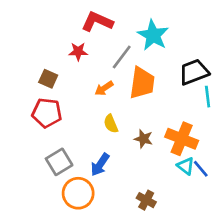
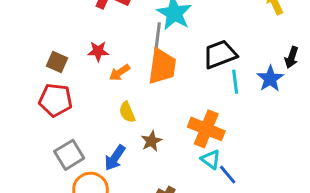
red star: (78, 52) -> (98, 51), moved
gray line: (122, 57) -> (158, 38), moved, turned -30
brown star: (144, 139) -> (151, 141), moved, turned 30
blue line: (201, 169) -> (228, 175), moved

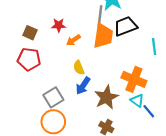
black trapezoid: (220, 54) -> (125, 26), moved
brown star: (151, 141) -> (106, 97), moved, size x1.6
gray square: (69, 155) -> (53, 97), moved
blue arrow: (115, 158) -> (83, 86), moved

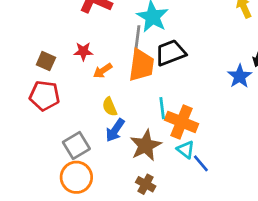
cyan line: (154, 46) -> (162, 108), moved

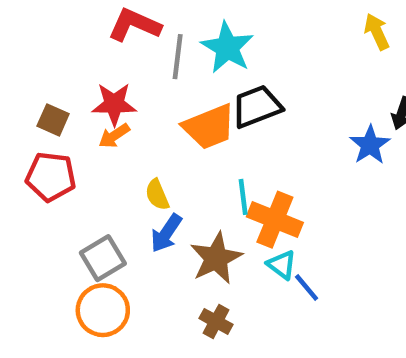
gray line: (137, 39) -> (178, 57), moved
red star: (83, 51) -> (114, 104), size x1.4
orange trapezoid: (141, 65) -> (209, 127), turned 60
orange arrow: (103, 71) -> (114, 136), moved

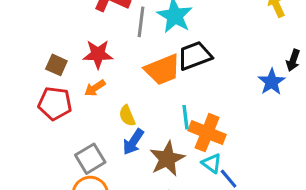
orange arrow: (114, 136) -> (95, 88), moved

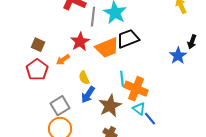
red star: (98, 54) -> (80, 42), moved, turned -30
red pentagon: (55, 103) -> (37, 70), turned 30

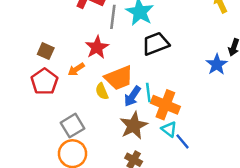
orange trapezoid: (107, 48) -> (119, 78), moved
blue arrow: (88, 95) -> (132, 96), moved

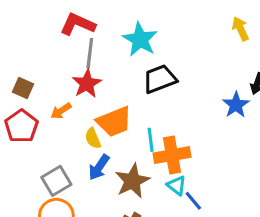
gray line: (113, 17) -> (90, 53), moved
blue arrow: (132, 96) -> (99, 167), moved
orange cross: (165, 105) -> (172, 155), turned -32

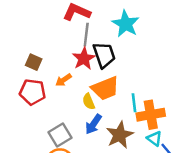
black trapezoid: (160, 79) -> (104, 55), moved, turned 92
red pentagon: (21, 126) -> (32, 92), turned -30

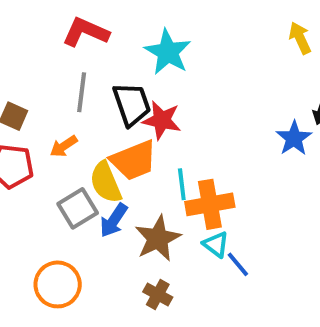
gray line: (86, 35) -> (82, 92), moved
red star: (84, 59) -> (162, 120), moved, turned -30
yellow semicircle: (89, 102) -> (106, 182), size x1.5
gray square: (60, 135) -> (78, 208), moved

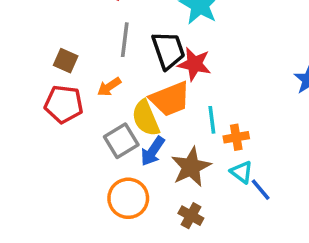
orange cross: (210, 204) -> (236, 137), size x0.6
orange circle: (58, 284) -> (128, 198), moved

